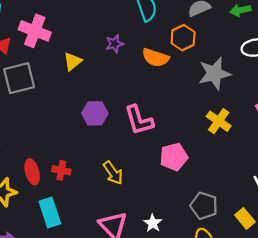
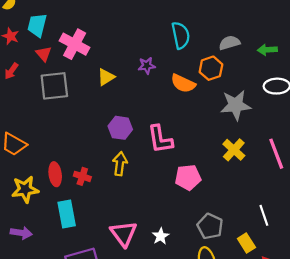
yellow arrow: (113, 173) -> (120, 164), moved, turned -145

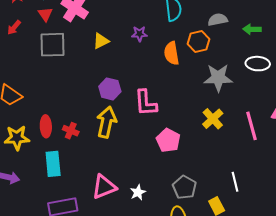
orange semicircle: (183, 83) -> (172, 53), turned 50
yellow arrow: (120, 164) -> (106, 122), size x1.4
pink pentagon: (188, 177) -> (168, 140), turned 30
pink triangle: (124, 234) -> (104, 187), turned 40

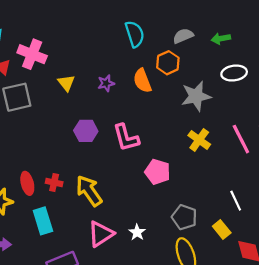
purple star: (139, 34) -> (106, 83), moved
yellow triangle: (101, 41) -> (66, 83), turned -30
yellow arrow: (106, 122) -> (89, 191), moved, turned -36

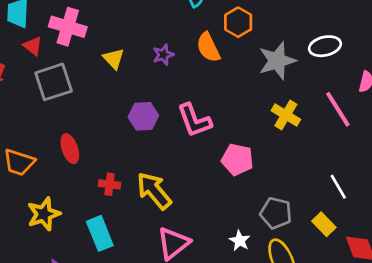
white ellipse: (234, 73) -> (325, 46), moved
red ellipse: (27, 183) -> (70, 149), moved
white star: (137, 232) -> (240, 241), moved

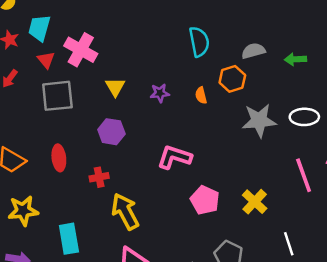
orange semicircle: (208, 47) -> (201, 95), size x0.6
yellow cross: (286, 115) -> (255, 202), moved
purple hexagon: (143, 116) -> (111, 132), moved
pink L-shape: (194, 120) -> (174, 157), turned 116
red cross: (110, 184) -> (99, 177), moved, turned -30

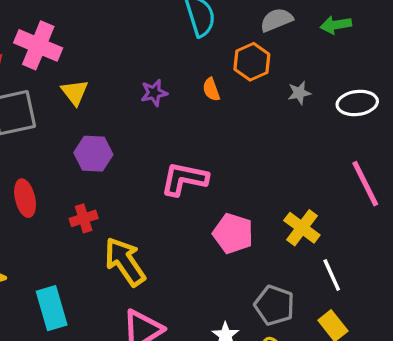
yellow triangle: (115, 87) -> (75, 92), moved
gray star: (259, 120) -> (299, 93), moved, size x0.5
white line: (289, 244) -> (332, 275), moved

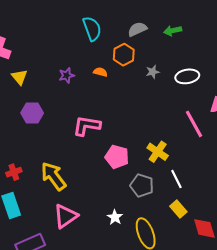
orange semicircle: (211, 89) -> (100, 72), turned 128
red cross: (84, 218) -> (14, 172), moved
gray pentagon: (274, 305) -> (142, 185), moved

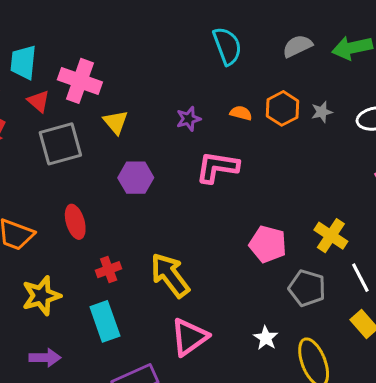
green arrow: (173, 31) -> (352, 48), size x1.4
orange hexagon: (124, 55) -> (282, 108), moved
pink L-shape: (87, 126) -> (217, 167), moved

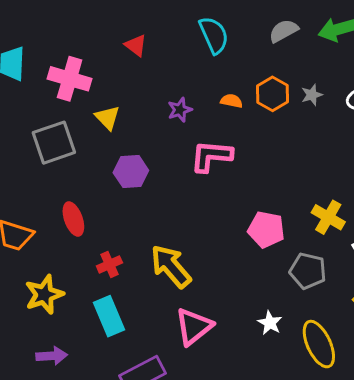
red triangle: (39, 101) -> (136, 45), moved

